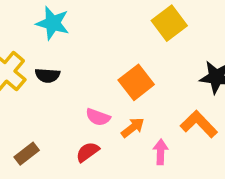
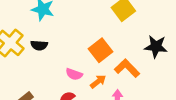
orange L-shape: (199, 124) -> (127, 68), moved

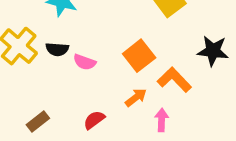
pink semicircle: (74, 74) -> (85, 62), moved

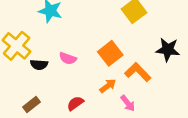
black semicircle: (57, 49) -> (39, 65), moved
pink arrow: (162, 120) -> (128, 103), turned 140

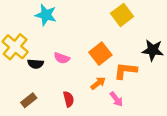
orange L-shape: (138, 72) -> (125, 71), turned -40
red semicircle: (75, 103) -> (69, 99), turned 112

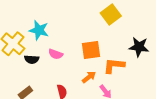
cyan star: (46, 15) -> (39, 30), moved
orange square: (100, 54) -> (91, 50), turned 30

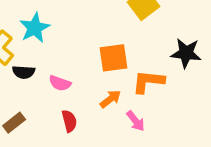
cyan star: (39, 30) -> (35, 28), turned 30
pink semicircle: (56, 54) -> (60, 83), moved

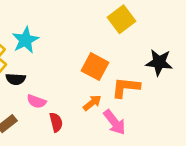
orange square: (114, 58) -> (95, 67), turned 36
pink semicircle: (60, 83) -> (37, 101), moved
pink arrow: (136, 121) -> (114, 122), size x1.4

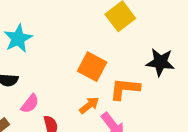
pink semicircle: (37, 101) -> (30, 104), turned -72

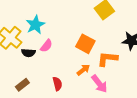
pink semicircle: (30, 104) -> (46, 46), moved

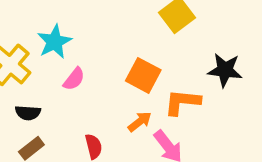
black semicircle: (28, 53) -> (28, 113), moved

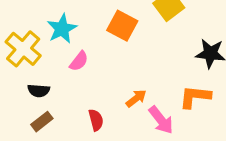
orange square: (143, 75) -> (122, 26), moved
orange L-shape: (182, 102) -> (195, 97), moved

